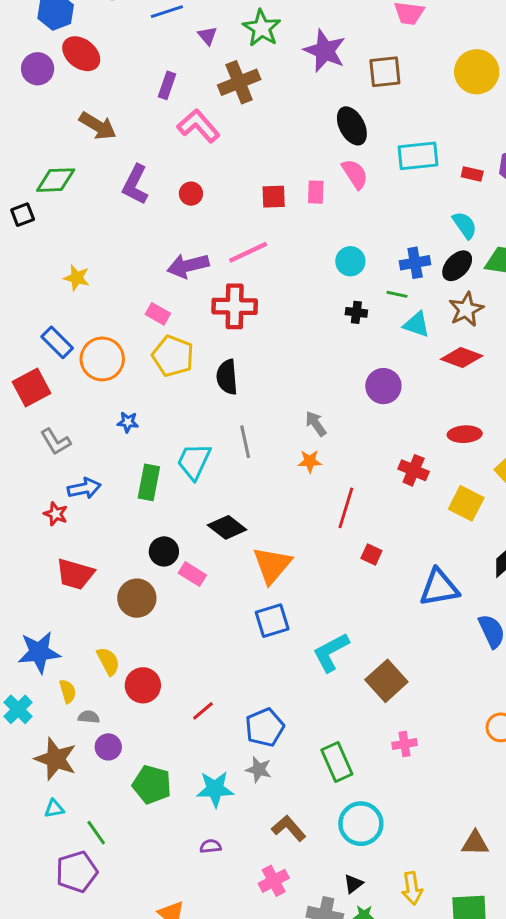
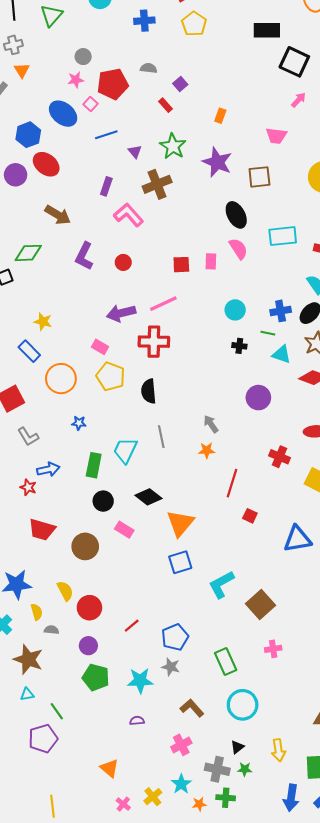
blue rectangle: (57, 342) -> (29, 351), moved
black circle: (164, 551) -> (103, 501), moved
purple circle: (108, 747) -> (88, 646), moved

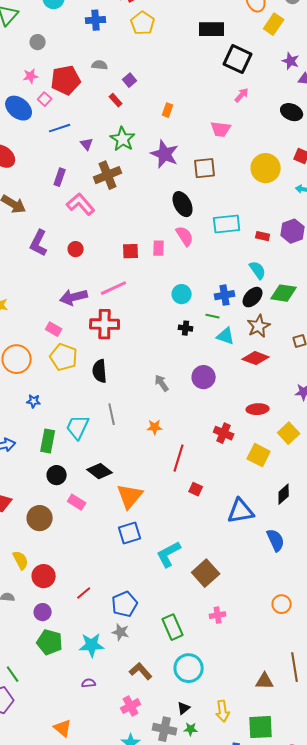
gray circle: (83, 57) -> (38, 42), moved
gray arrow: (211, 424) -> (162, 383), moved

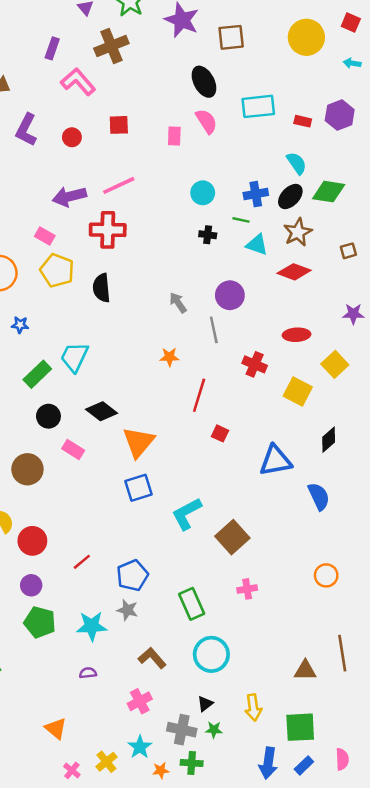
red square: (131, 251) -> (119, 125), moved
gray line: (112, 414) -> (214, 330), moved
green rectangle: (48, 441) -> (37, 374), turned 35

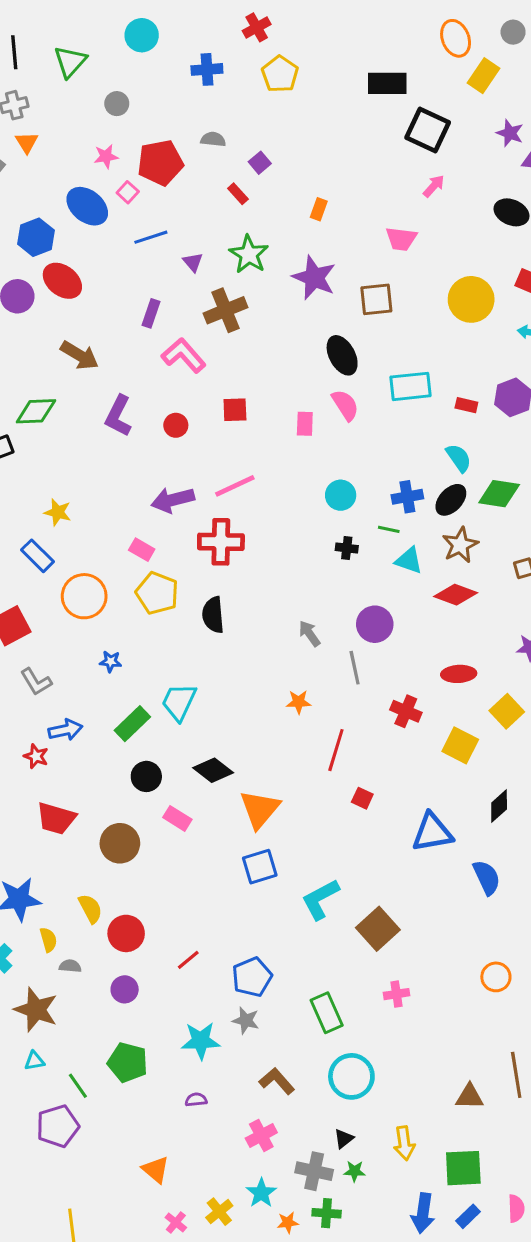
green pentagon: (40, 622) -> (128, 1062), moved

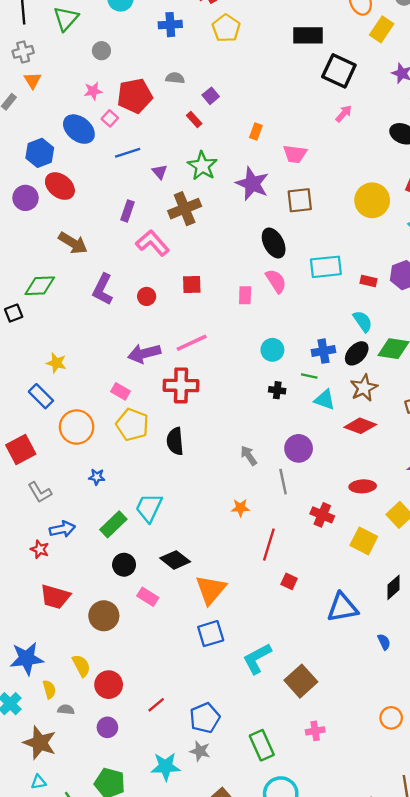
pink trapezoid: (401, 239) -> (295, 154), moved
blue semicircle: (487, 877) -> (384, 642), size x0.6

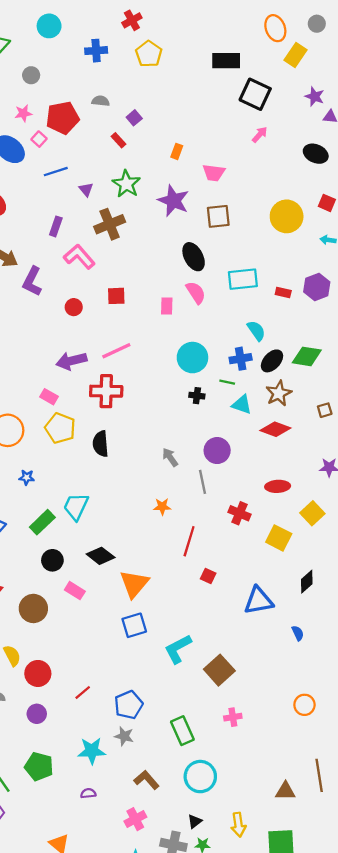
purple L-shape: (103, 289) -> (32, 281), moved
cyan semicircle: (363, 321) -> (256, 331), moved
cyan circle: (272, 350) -> (192, 358), size x1.4

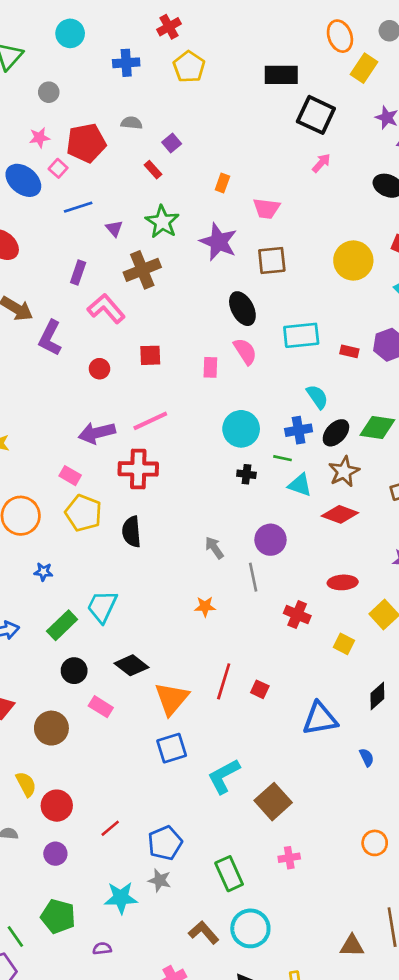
yellow square: (279, 538) -> (344, 644), size x0.7
red line: (189, 541) -> (224, 681), moved
brown L-shape: (147, 780) -> (204, 932), moved
purple semicircle: (88, 793) -> (102, 948), moved

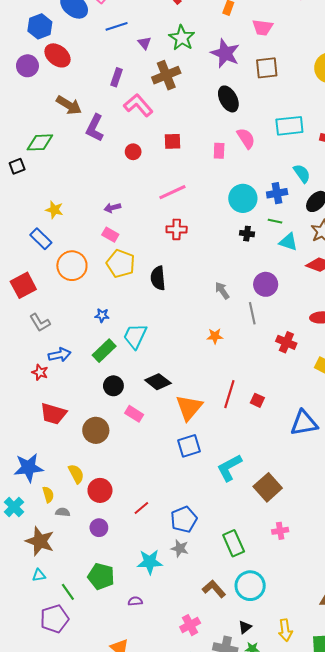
black ellipse: (242, 309) -> (228, 99), moved
blue cross: (299, 430) -> (277, 193), moved
purple arrow: (97, 433) -> (112, 208), moved, size x0.6
red cross: (138, 469) -> (177, 229), moved, size x0.7
blue star: (43, 572) -> (102, 315), moved

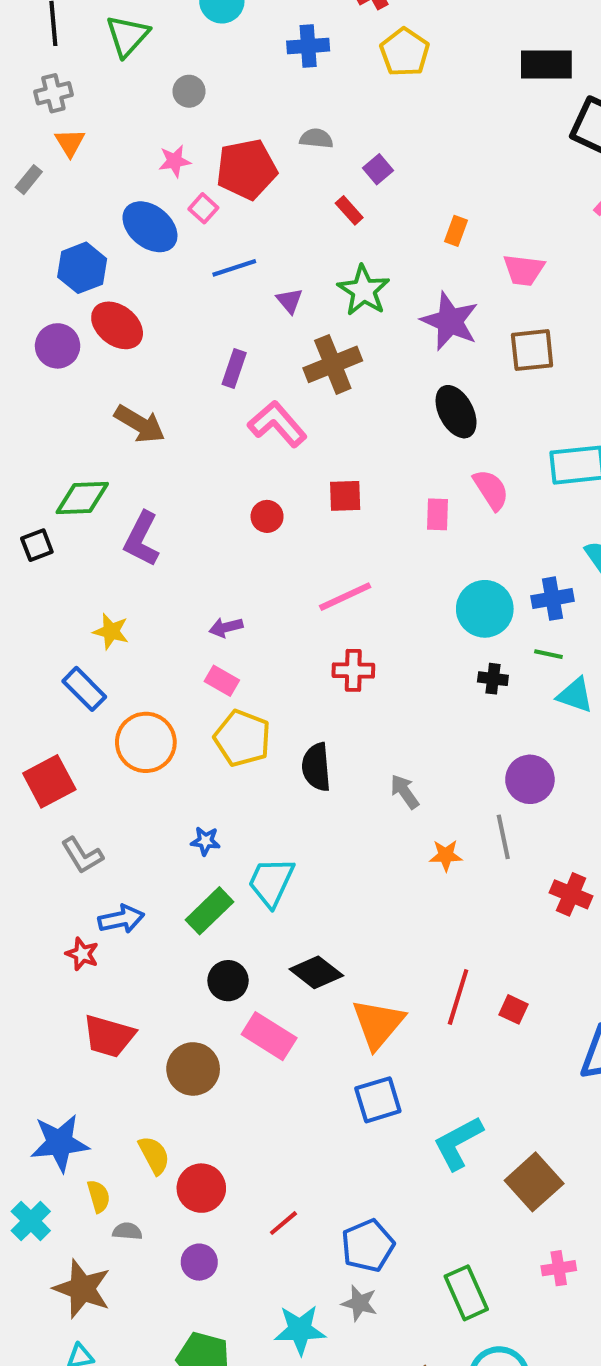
purple L-shape: (95, 128) -> (142, 539), moved
gray arrow: (222, 291) -> (405, 792), moved
orange star: (215, 336) -> (446, 855), moved
pink rectangle: (134, 414) -> (269, 1036), size x1.4

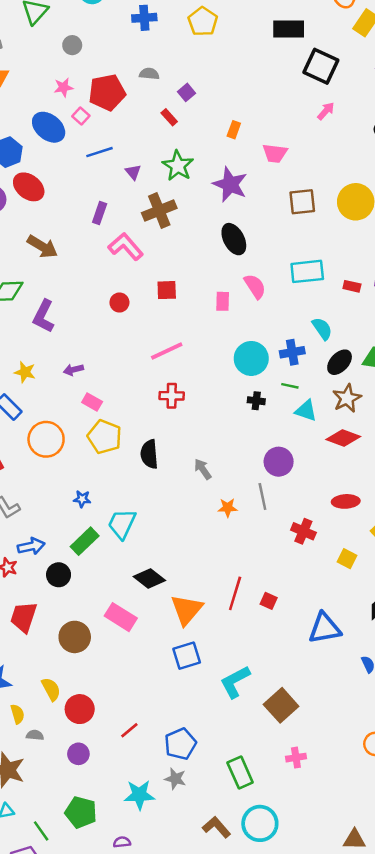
brown square: (532, 350) -> (302, 202), moved
purple arrow: (226, 627) -> (73, 370), moved
black circle: (228, 981) -> (59, 575), moved
red trapezoid: (109, 1036) -> (24, 617), turned 92

